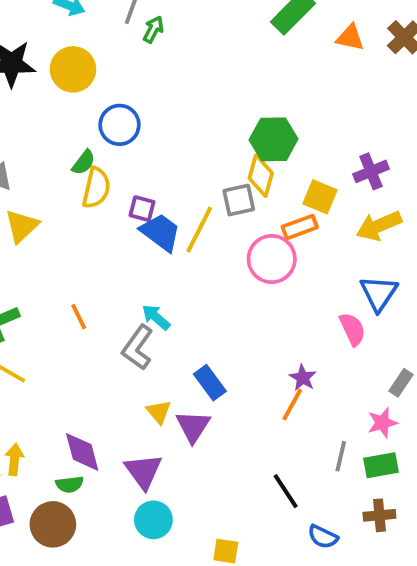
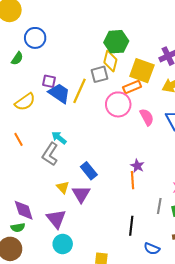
yellow semicircle: (96, 188) -> (25, 102), moved, turned 45
yellow square: (320, 197) -> (142, 71), size x1.4
pink semicircle: (352, 329) -> (147, 117), moved
orange line: (292, 404) -> (133, 180), turned -30
black line: (286, 491) -> (131, 226), turned 42

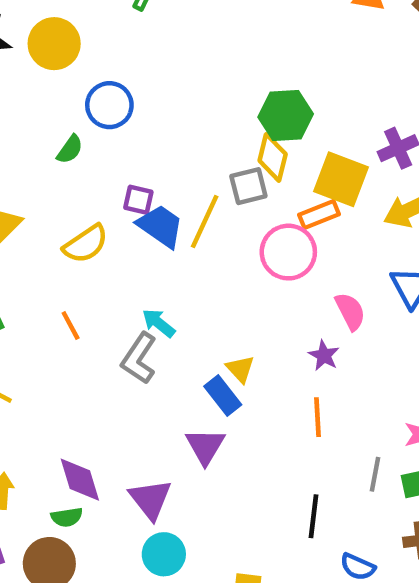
pink semicircle: (147, 117) -> (350, 311), moved
purple star: (137, 166) -> (324, 355), moved
yellow triangle: (63, 187) -> (240, 369), moved

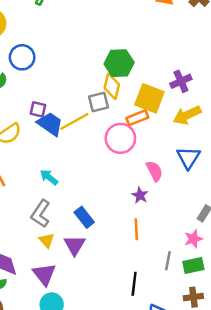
yellow line: (205, 222) -> (74, 121), turned 36
gray L-shape: (139, 358) -> (41, 214), moved
yellow triangle: (240, 369) -> (47, 240), moved

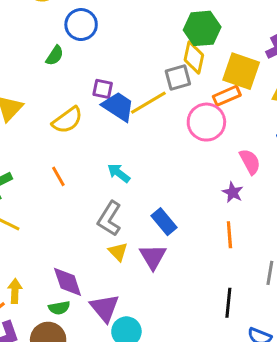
purple triangle: (44, 274) -> (105, 308), moved

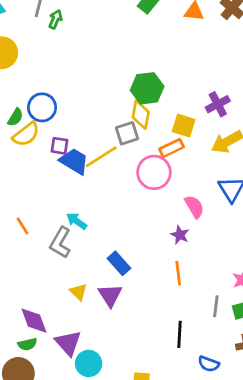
blue circle: (81, 25) -> (42, 107), moved
yellow square: (241, 71) -> (184, 125), size x0.7
yellow semicircle: (67, 120) -> (26, 134), moved
gray L-shape: (110, 219) -> (60, 243), moved

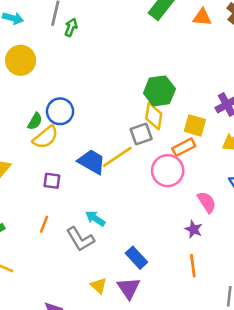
purple square: (60, 146) -> (52, 181), moved
orange line: (22, 226) -> (44, 224), turned 54
gray L-shape: (60, 243) -> (80, 239), turned -60

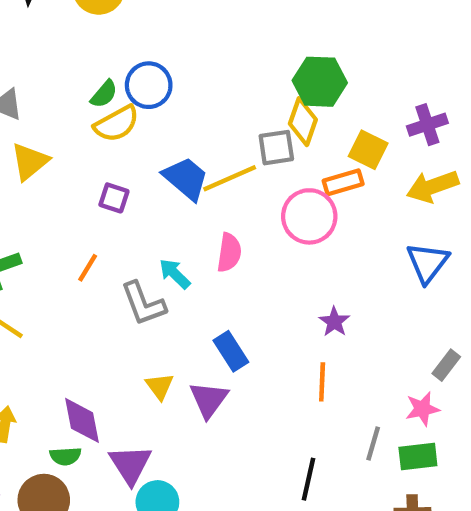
pink semicircle: (207, 202) -> (229, 253), moved, turned 30

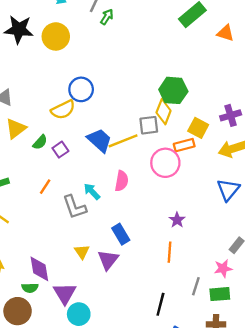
green semicircle: (104, 94) -> (40, 142), moved
purple square: (114, 198) -> (60, 150), turned 35

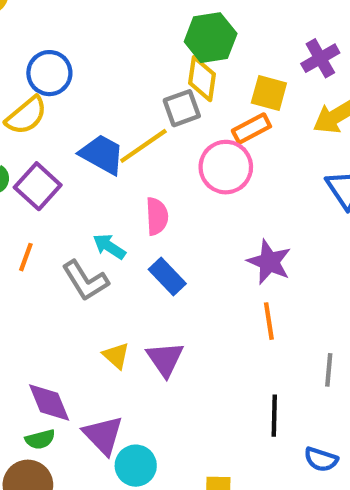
purple square: (60, 150) -> (38, 186), size x1.5
purple star: (177, 220) -> (269, 262), size x1.5
blue rectangle: (121, 234) -> (167, 276), moved

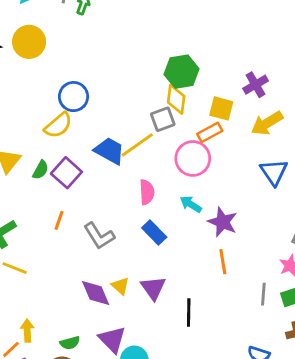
cyan arrow: (109, 246) -> (191, 204), moved
purple diamond: (49, 403) -> (96, 293), moved
black line: (274, 416) -> (189, 312), moved

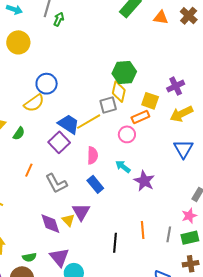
pink circle: (193, 159) -> (127, 134), size x0.7
purple square: (66, 173) -> (59, 142), moved
orange line: (223, 262) -> (143, 230), moved
purple triangle: (153, 288) -> (81, 212), moved

